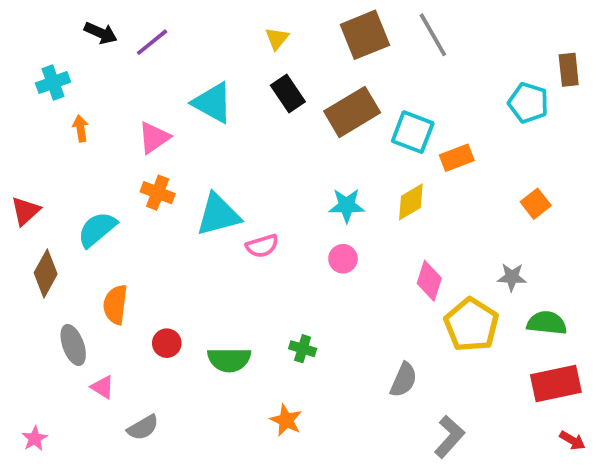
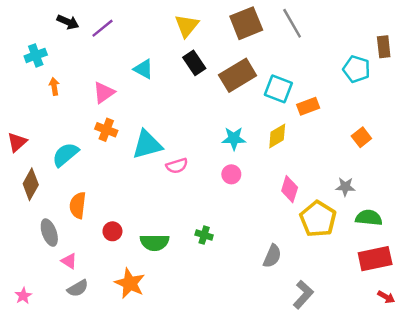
yellow triangle: (277, 38) -> (187, 26), size x1.5
cyan triangle: (213, 103) -> (143, 69), size x0.7
orange star: (286, 420) -> (130, 283), moved, size x1.4
gray semicircle: (143, 428) -> (78, 288), moved

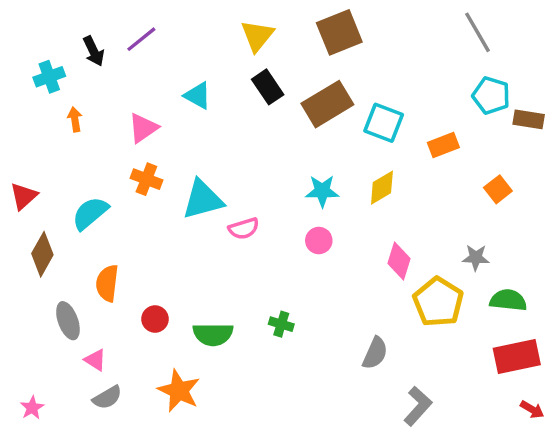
black arrow: (68, 22) -> (94, 51), moved, turned 40
gray line: (292, 23) -> (477, 32), moved
brown rectangle: (384, 47) -> (529, 119), moved, turned -75
orange rectangle: (308, 106) -> (443, 145), moved

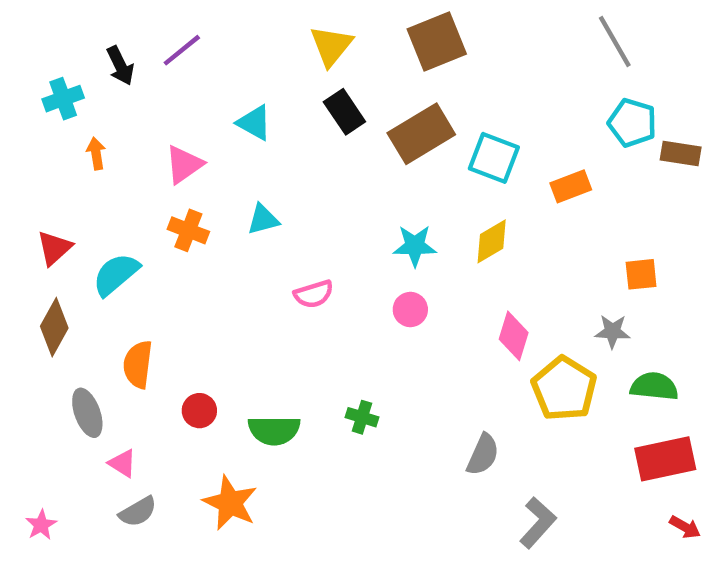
orange square: (498, 189) -> (641, 274), moved, turned 32
red triangle: (24, 196) -> (54, 248), moved
cyan triangle: (203, 200) -> (263, 219), moved, size x0.6

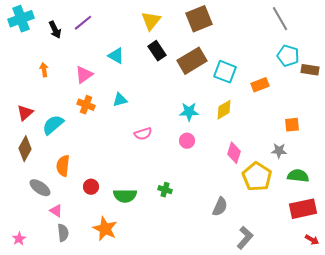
cyan cross: (63, 99) -> (21, 19), moved, size x1.4
gray ellipse: (87, 413) -> (40, 188), turned -35
gray semicircle: (138, 512) -> (63, 233), turned -66

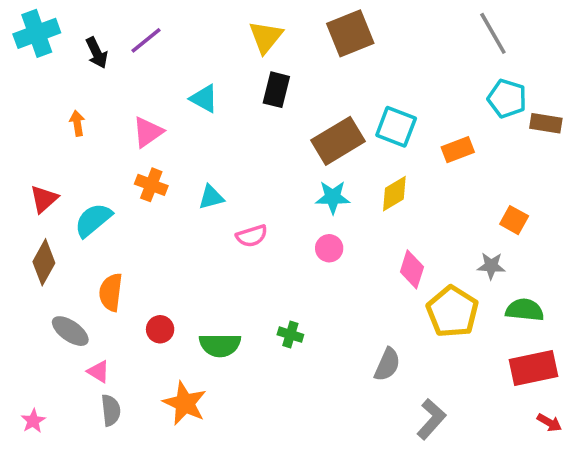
black rectangle: (157, 51) -> (276, 90), turned 48
brown rectangle: (192, 61) -> (338, 141), moved
cyan triangle: (120, 100) -> (211, 197), moved
orange square: (292, 125) -> (514, 220), turned 35

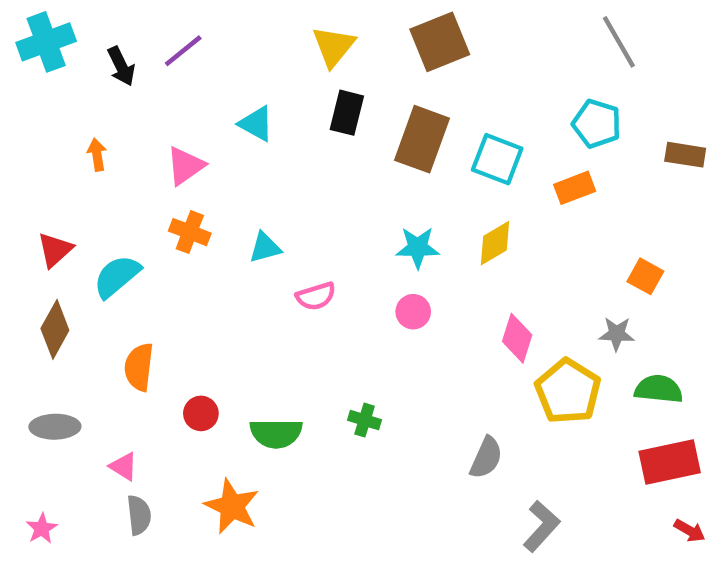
cyan pentagon: (507, 99) -> (597, 124), moved
brown rectangle: (338, 141) -> (422, 139), moved, turned -39
gray ellipse: (70, 331) -> (55, 427), moved, turned -36

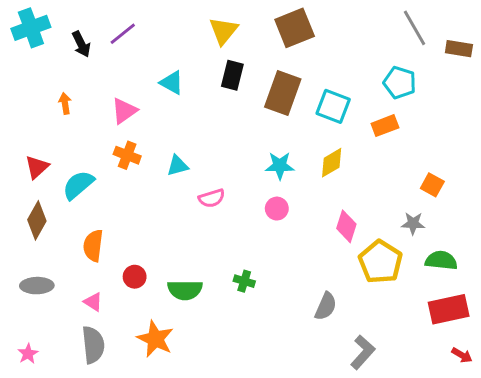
brown rectangle: (685, 155) -> (459, 49), moved
pink triangle: (123, 466) -> (93, 302), moved
gray semicircle: (139, 515) -> (93, 345), size x1.4

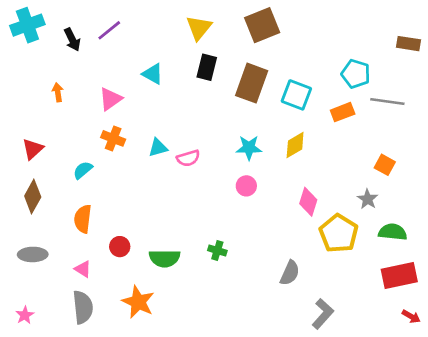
gray line: (415, 28) -> (387, 102), moved, turned -52
cyan semicircle: (78, 185) -> (83, 170), moved, size x0.7
pink semicircle: (212, 198) -> (188, 158), moved
gray star: (413, 223) -> (368, 199), turned 30

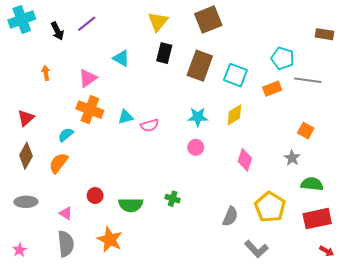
orange cross: (113, 138) -> (90, 110), size x1.4
orange semicircle: (83, 219) -> (58, 163), moved, turned 30
yellow pentagon: (339, 233) -> (270, 207), moved
gray L-shape: (323, 314) -> (256, 249), turned 95

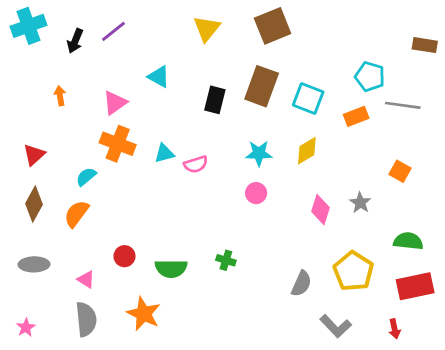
black arrow: (57, 31) -> (75, 41), turned 48
black rectangle: (164, 53) -> (215, 100), moved
gray star: (292, 158) -> (360, 203), moved
red arrow: (327, 251) -> (395, 329), moved, turned 48

